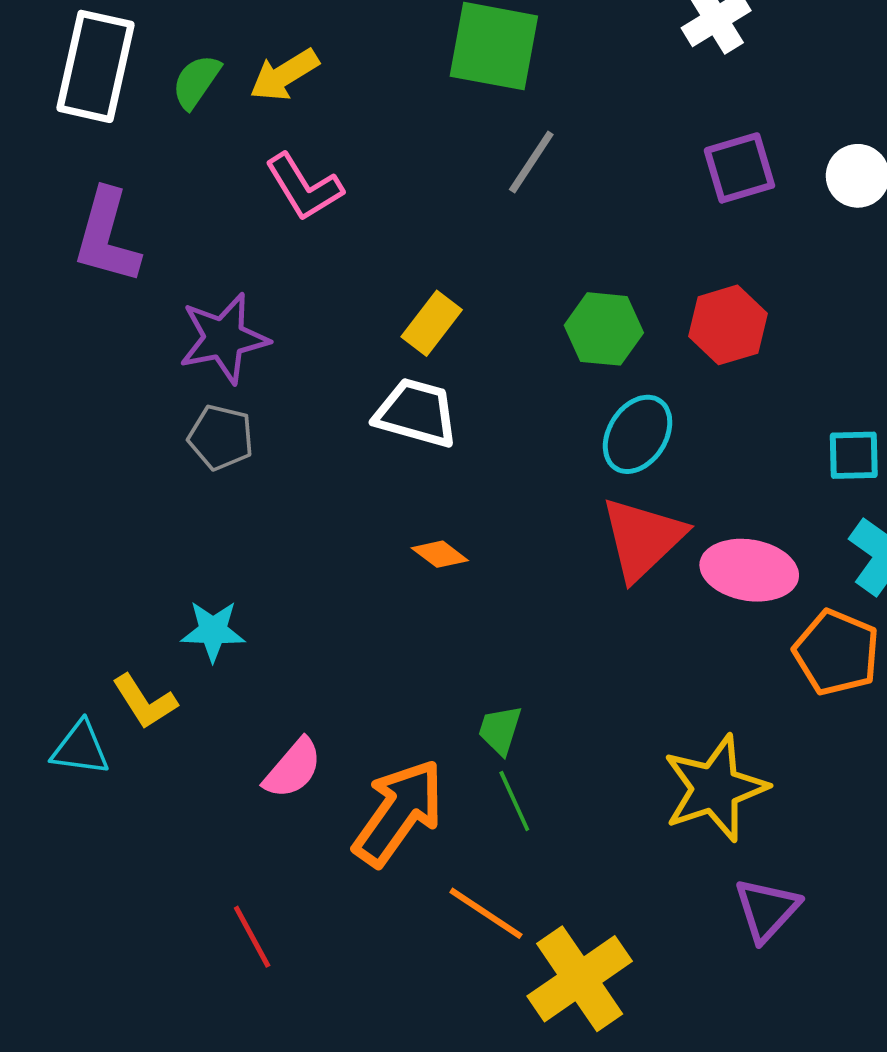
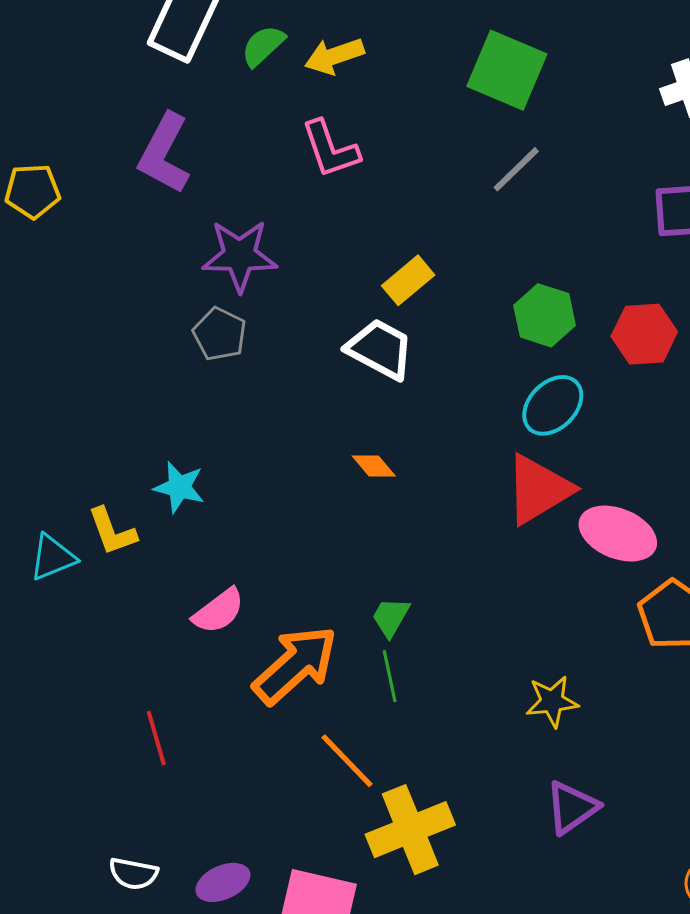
cyan triangle: (80, 748) -> (53, 557), turned -42
yellow star: (715, 788) -> (552, 701), size x0.6

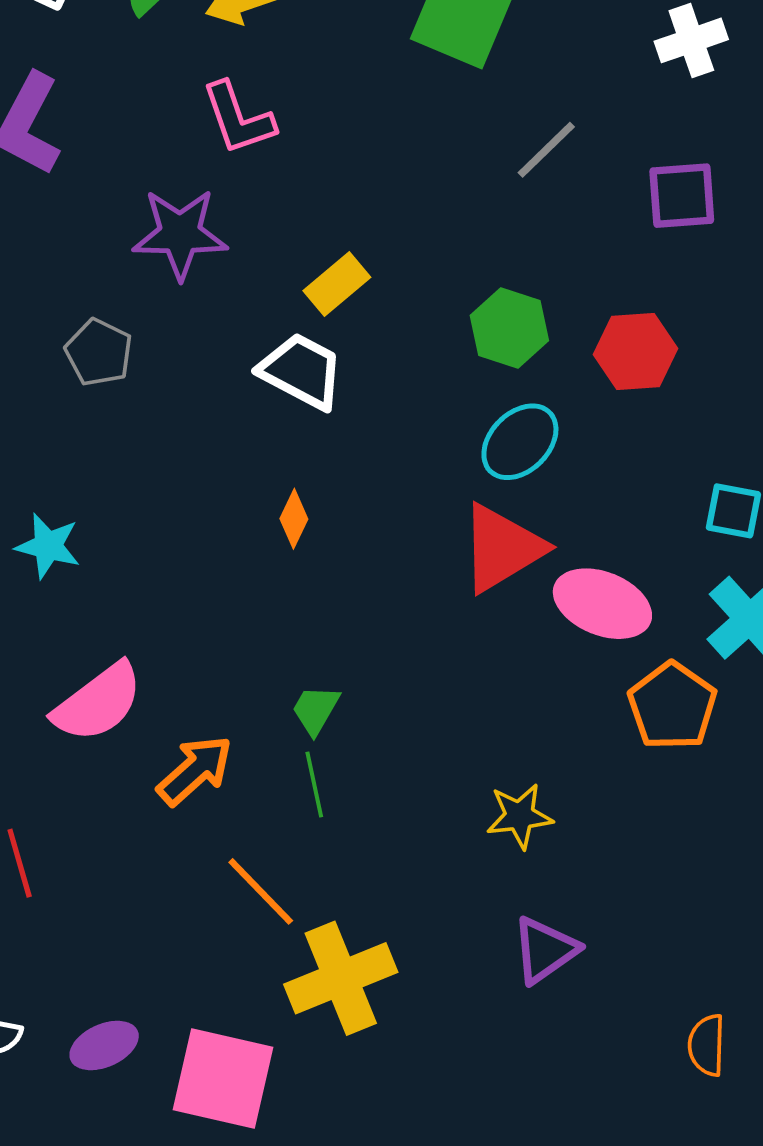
gray line: (516, 169) -> (546, 150), moved
purple star: (240, 256) -> (180, 234), moved
orange diamond: (374, 466) -> (294, 519), turned 66
pink semicircle: (219, 611) -> (98, 702), size x1.4
orange arrow: (295, 665) -> (195, 770), size x0.7

